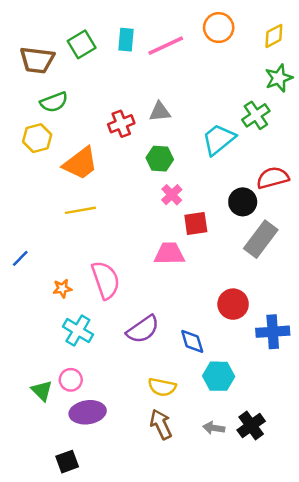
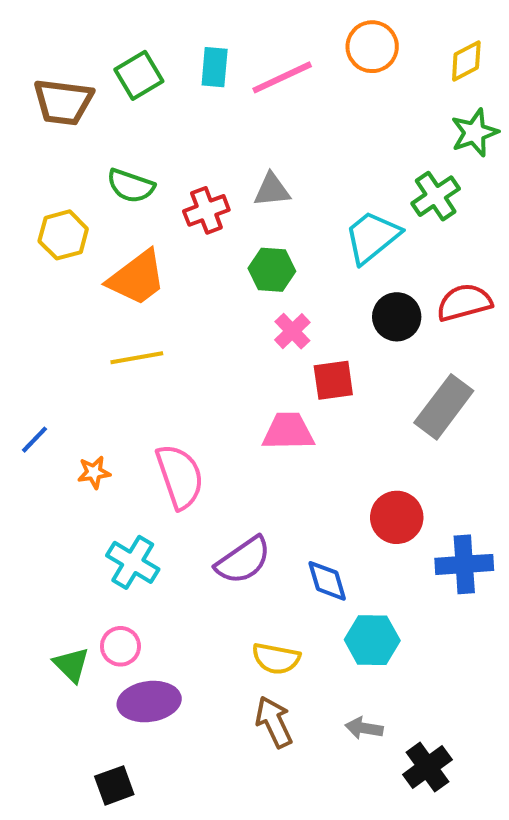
green semicircle: (54, 102) -> (131, 186), moved, turned 40
black circle: (243, 202) -> (397, 317), moved
orange star: (62, 288) -> (94, 472), moved
black cross: (251, 426) -> (427, 767), moved

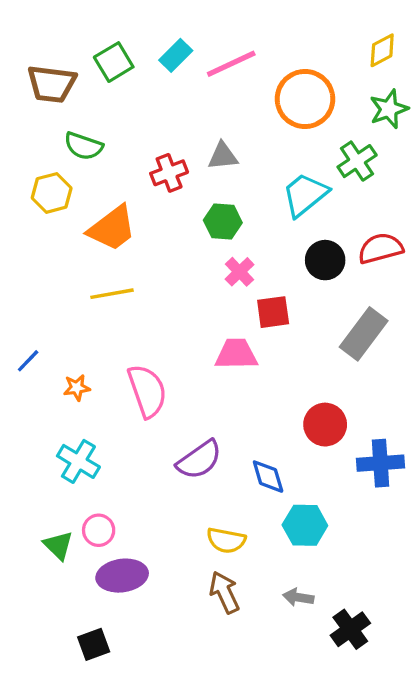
orange circle: (372, 47) -> (305, 99), moved, size x1.4
cyan rectangle: (215, 67) -> (176, 55), turned 40
green semicircle: (131, 186) -> (83, 146), moved
cyan cross: (133, 562) -> (78, 461), moved

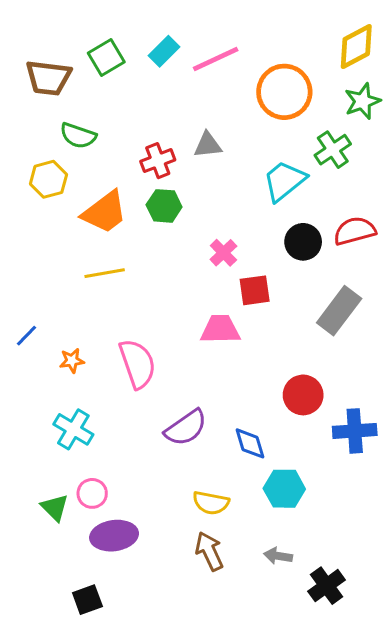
yellow diamond: (382, 50) -> (356, 47), size x1.4
green hexagon: (223, 221) -> (164, 206), moved

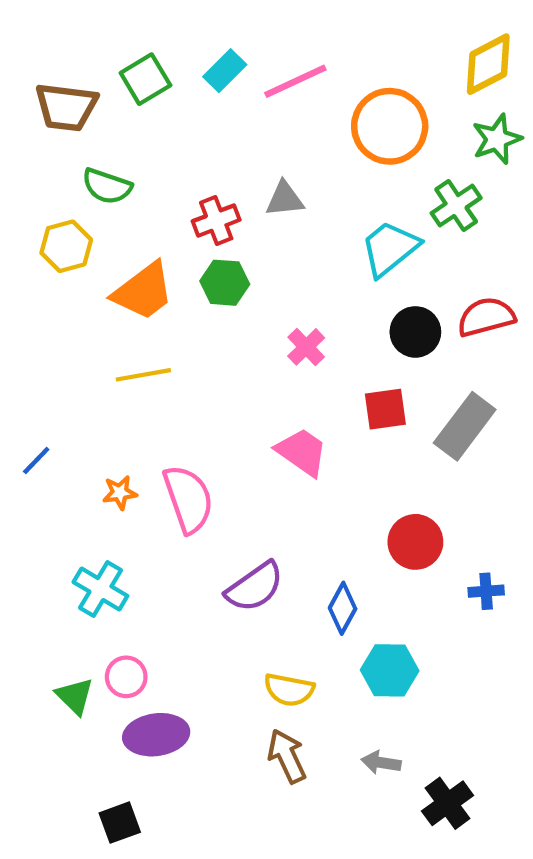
red square: (255, 290) -> (385, 409), moved
pink trapezoid: (220, 329) -> (302, 452), turned 36
orange star: (72, 361) -> (120, 493), moved
blue cross: (355, 431) -> (486, 591), size x0.6
blue diamond: (250, 443) -> (343, 608), turned 45

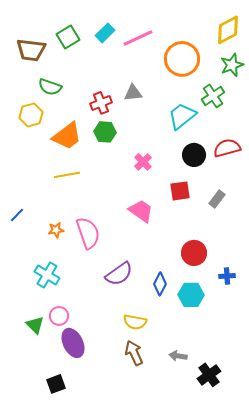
gray rectangle: (465, 426) -> (217, 199), size x0.6
cyan hexagon: (390, 670) -> (191, 295), moved
purple ellipse: (156, 735) -> (73, 343), turned 72

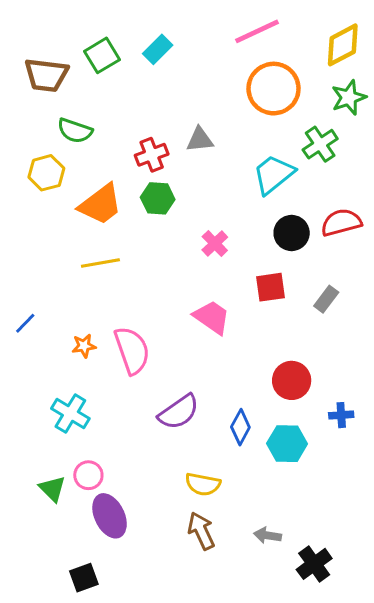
pink line: (138, 38) -> (257, 31), moved

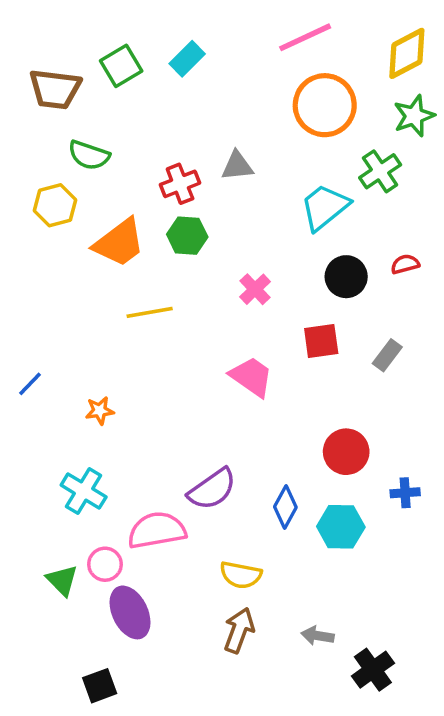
red semicircle: (341, 222) -> (405, 264), size x0.6
yellow line: (100, 263) -> (150, 312), moved
pink semicircle: (132, 350) -> (157, 530), moved, turned -81
brown arrow: (201, 531) -> (239, 630), turned 45

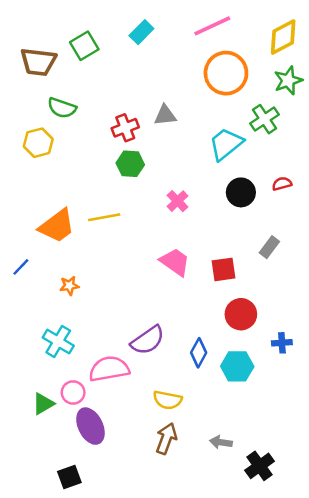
cyan rectangle: (187, 59) -> (141, 32), moved
orange trapezoid: (119, 243) -> (57, 226), moved
red square: (321, 341) -> (223, 269), moved
green triangle: (62, 580) -> (43, 404), turned 45

